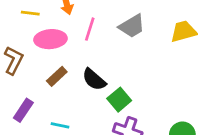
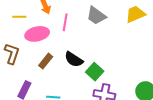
gray trapezoid: (132, 26) -> (96, 16), turned 75

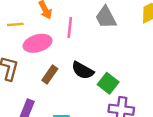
gray trapezoid: (96, 16) -> (106, 17), turned 30

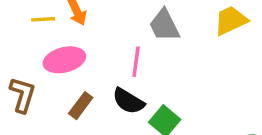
yellow line: (15, 24) -> (43, 19), moved
pink line: (70, 27) -> (136, 62), moved

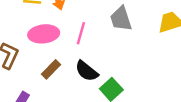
pink line: (136, 62) -> (81, 33), moved

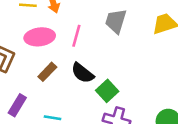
gray trapezoid: (121, 19) -> (116, 21), turned 36

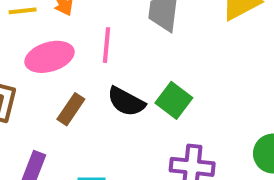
green square: (107, 91) -> (174, 100), moved

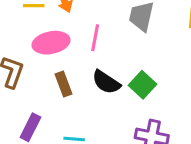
brown rectangle: (71, 109) -> (64, 84), turned -60

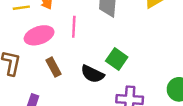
black semicircle: (106, 82) -> (92, 74), moved

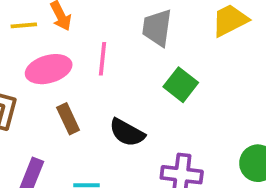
green square: (117, 59) -> (181, 85), moved

